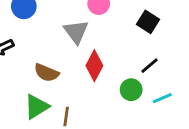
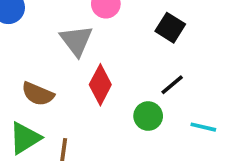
cyan line: (162, 98) -> (203, 127), moved, turned 36

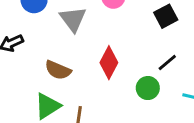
black square: (170, 28) -> (166, 16), turned 30
gray triangle: (76, 41) -> (73, 19), moved

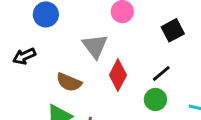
gray triangle: (73, 19) -> (95, 46), moved
black line: (167, 63) -> (161, 74), moved

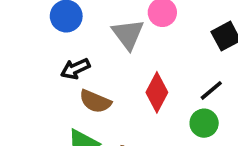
gray triangle: (95, 46) -> (128, 34), moved
black arrow: (24, 56) -> (75, 69), moved

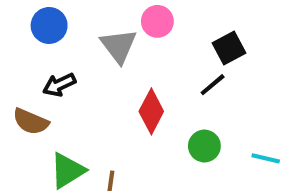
black line: (211, 90) -> (213, 85), moved
brown semicircle: (95, 101) -> (31, 122), moved

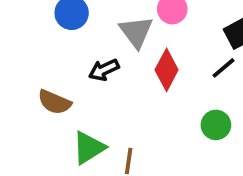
black arrow: (59, 85) -> (104, 70), moved
red diamond: (151, 111) -> (167, 70), moved

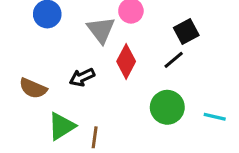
black arrow: (104, 70) -> (82, 77), moved
green circle: (216, 125) -> (167, 107), size x1.4

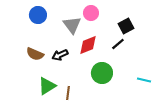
red diamond: (126, 61) -> (88, 45), turned 40
brown semicircle: (33, 88) -> (35, 54), moved
green circle: (167, 107) -> (102, 73), moved

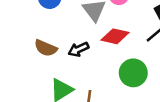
red diamond: (88, 45) -> (115, 36), turned 35

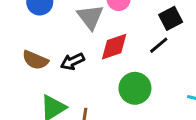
red diamond: (115, 36) -> (114, 47), turned -32

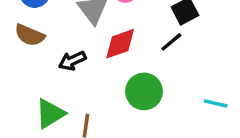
brown semicircle: (35, 60) -> (30, 35), moved

